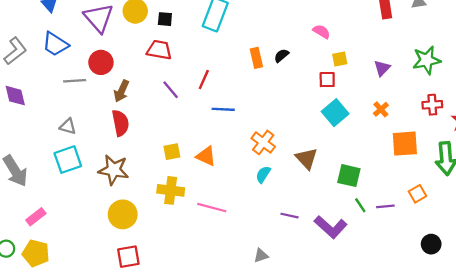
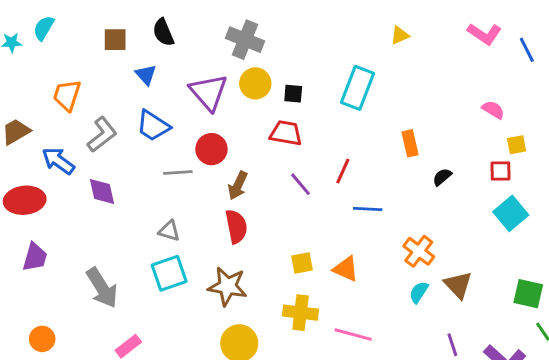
black semicircle: (281, 56) -> (442, 177), moved
brown triangle: (307, 158) -> (458, 285), moved
purple line: (289, 216) -> (452, 345), turned 60

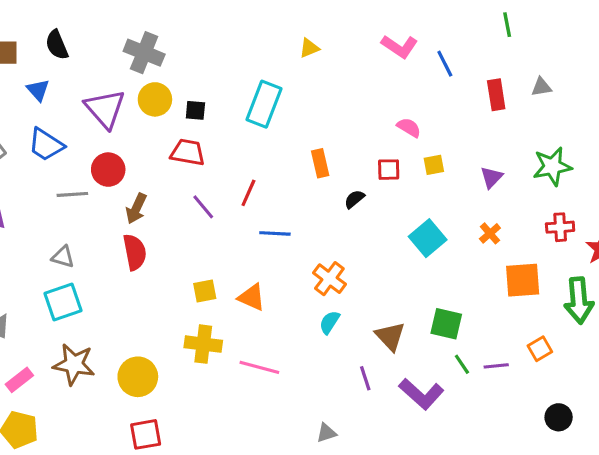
red square: (501, 171) -> (389, 170), moved
brown triangle: (458, 285) -> (390, 336), moved
brown star: (228, 286) -> (74, 364), moved

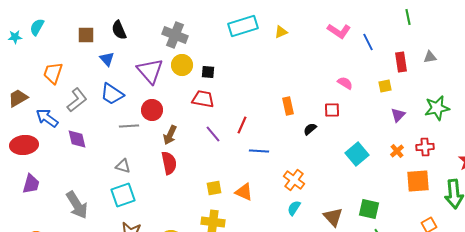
cyan rectangle: (264, 104) -> (243, 26), moved, turned 52
yellow square: (434, 165) -> (385, 86), moved
red cross: (560, 227) -> (425, 147), moved

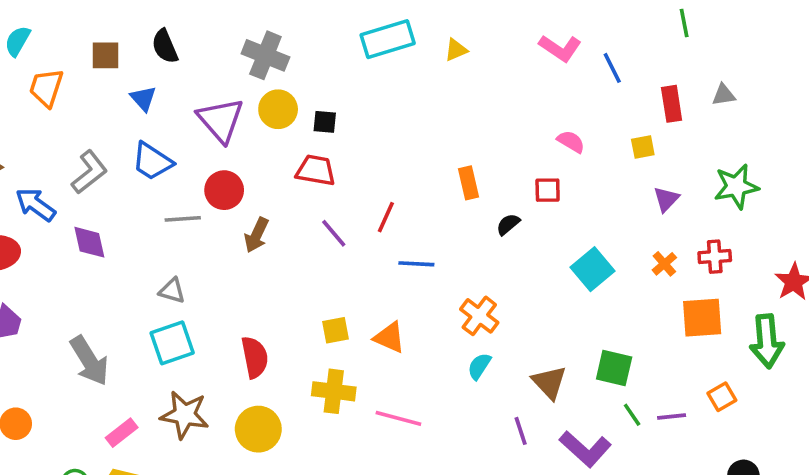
orange trapezoid: (53, 73) -> (46, 88), moved
red semicircle: (169, 163) -> (255, 357), moved

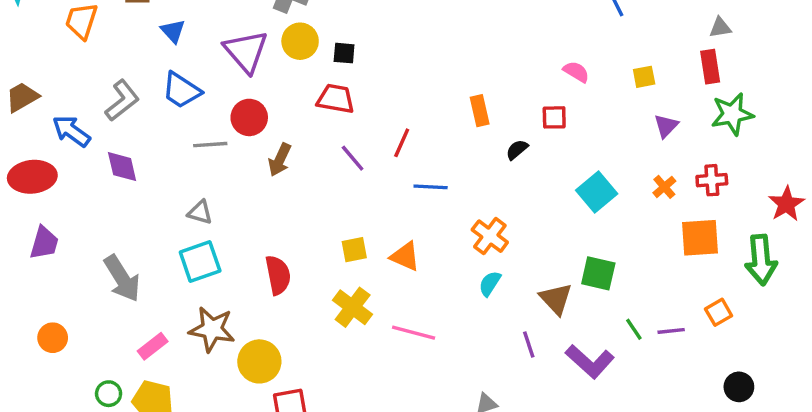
red rectangle: (672, 104) -> (710, 67), moved
green square: (614, 368) -> (598, 273), moved
yellow cross: (334, 391) -> (353, 307), turned 30
yellow circle: (258, 429) -> (259, 361), moved

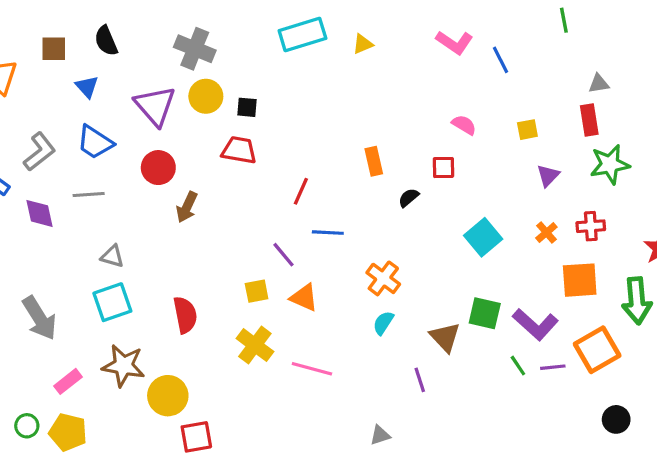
gray line: (210, 145) -> (89, 194), moved
purple line: (353, 158) -> (283, 255), moved
orange square: (719, 312) -> (597, 350), size x1.8
purple L-shape: (590, 361) -> (535, 324), moved

